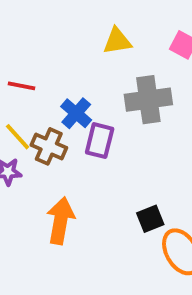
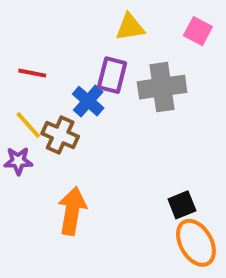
purple rectangle: (100, 141) -> (112, 75), moved
black square: (150, 219) -> (182, 205), moved

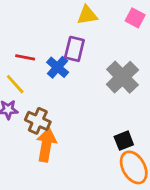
red line: (32, 73) -> (25, 57), moved
gray cross: (162, 87) -> (122, 77), moved, turned -36
brown cross: (60, 135) -> (38, 121), moved

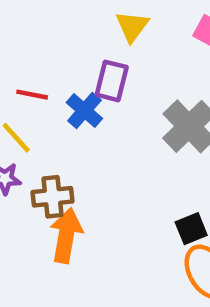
yellow triangle: (87, 15) -> (132, 26), turned -45
brown cross: (38, 121) -> (53, 197), turned -30

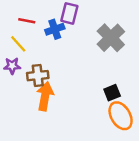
blue cross: (84, 110) -> (55, 29), turned 30

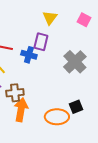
blue cross: (55, 29) -> (29, 55), turned 35
orange ellipse: (121, 116) -> (57, 117), moved, turned -60

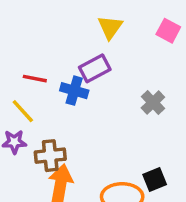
purple rectangle: (41, 42) -> (95, 68), turned 48
gray cross: (75, 62) -> (153, 103), size x0.6

